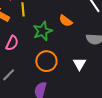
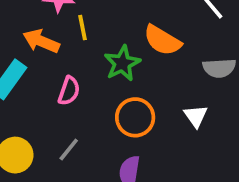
orange semicircle: (66, 21) -> (162, 40), size x1.5

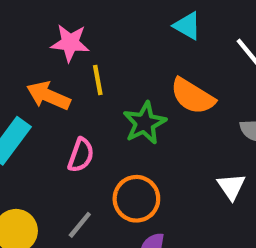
orange circle: (135, 117) -> (136, 199), moved

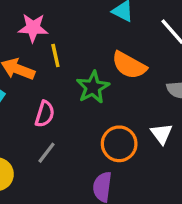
orange circle: (136, 199) -> (119, 144), moved
gray line: (80, 225) -> (47, 153), moved

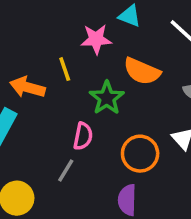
pink star: (33, 28) -> (96, 39), moved
pink semicircle: (45, 114) -> (83, 136), moved

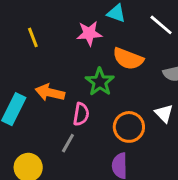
yellow line: (65, 69) -> (33, 37), moved
orange arrow: (27, 87) -> (50, 93), moved

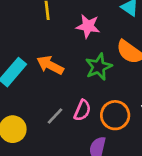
pink star: (89, 33) -> (88, 26), moved
pink semicircle: (81, 114) -> (82, 110), moved

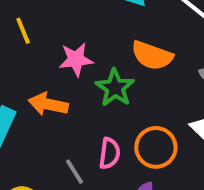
pink star: (88, 26) -> (76, 59), moved
gray line: (55, 116) -> (75, 172), turned -60

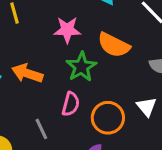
pink star: (76, 59) -> (67, 30), moved
pink semicircle: (110, 153) -> (71, 104), moved

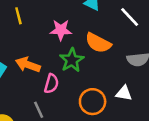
pink semicircle: (71, 104) -> (51, 84), moved
white triangle: (147, 107) -> (124, 93), turned -42

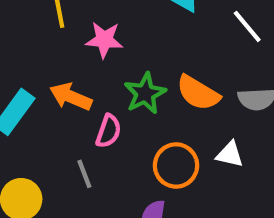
pink star: (61, 30) -> (104, 40), moved
orange semicircle: (98, 43) -> (198, 93), moved

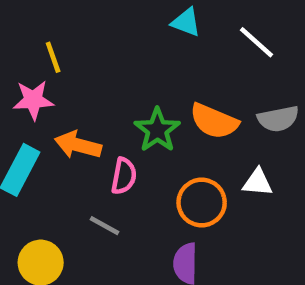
pink star: (104, 40) -> (33, 100), moved
gray line: (84, 174) -> (105, 226), turned -32

